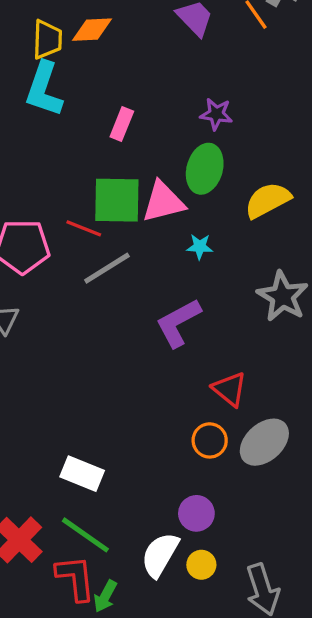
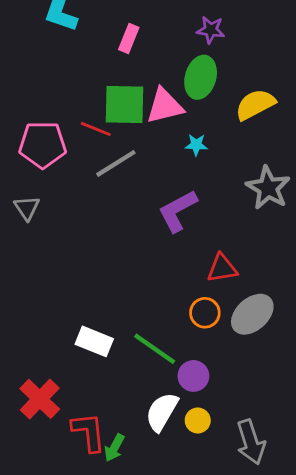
red triangle: (230, 389) -> (222, 268), turned -48
green line: (85, 535) -> (155, 349), moved

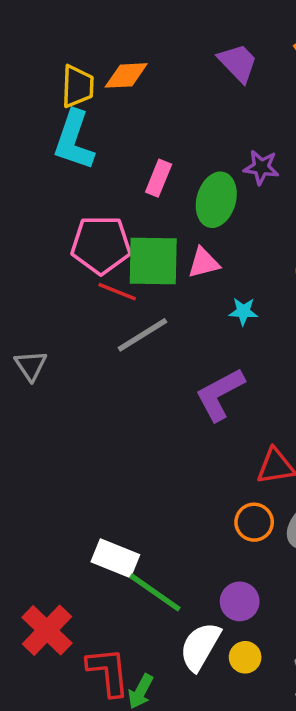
green ellipse: (201, 77) -> (216, 200), moved
pink triangle: (165, 106) -> (204, 263), size x0.7
pink pentagon: (43, 145) -> (101, 245), moved
gray triangle: (27, 208) -> (31, 365), moved
green line: (155, 349) -> (155, 592), moved

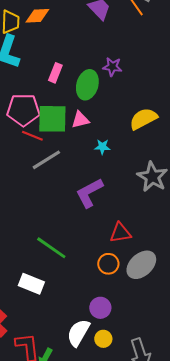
green line: (155, 592) -> (51, 248), moved

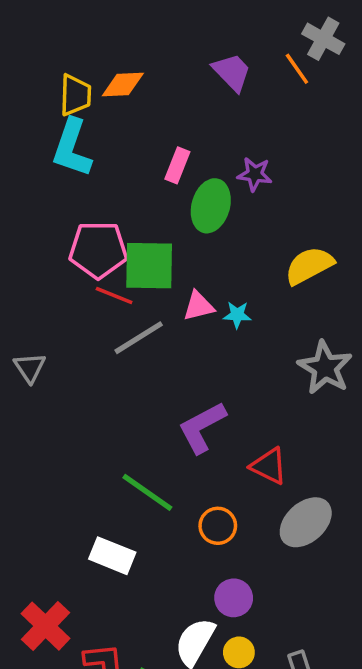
pink rectangle: (55, 73) -> (177, 165), moved
pink triangle: (80, 120) -> (198, 306), moved
purple L-shape: (89, 193) -> (202, 427), moved
red triangle: (120, 233) -> (269, 466), turned 35
orange circle: (108, 264) -> (218, 526), moved

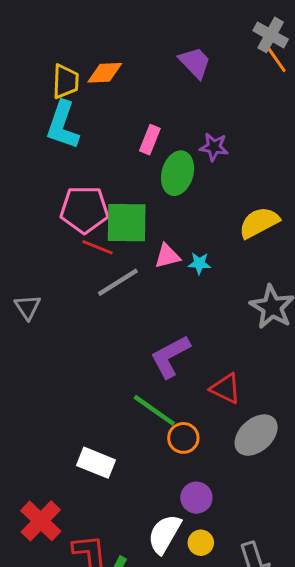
orange line: (297, 69) -> (276, 60), moved
green line: (147, 492) -> (154, 410), moved

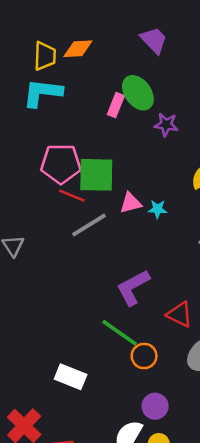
cyan L-shape: (63, 125) -> (42, 93), turned 78
purple star: (214, 147) -> (166, 125), moved
green ellipse: (178, 173) -> (138, 93), moved, turned -52

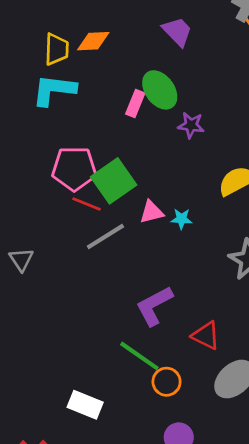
green square: (96, 175) -> (114, 181), turned -36

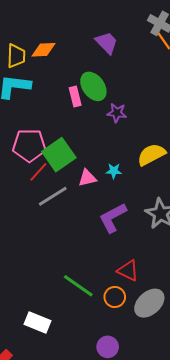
pink rectangle: (135, 104) -> (75, 97), turned -36
red line: (86, 204) -> (38, 172), turned -70
cyan star: (181, 219) -> (114, 171), moved
purple L-shape: (154, 306) -> (113, 218), moved
orange circle: (167, 382) -> (115, 297), moved

